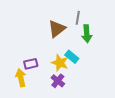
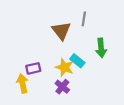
brown triangle: (57, 29) -> (61, 31), turned -30
green arrow: (87, 34) -> (101, 48), moved

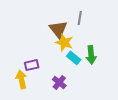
green arrow: (101, 48) -> (91, 55), moved
yellow star: (64, 67) -> (64, 43), moved

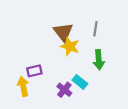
gray line: (80, 18) -> (95, 29), moved
cyan rectangle: (74, 58) -> (80, 82), moved

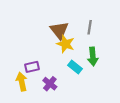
cyan rectangle: (80, 82) -> (75, 67), moved
purple cross: (64, 90) -> (50, 84), moved

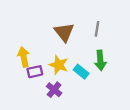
yellow star: (66, 44) -> (59, 65), moved
yellow arrow: (22, 82) -> (24, 57), moved

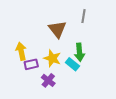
gray line: (97, 29) -> (83, 16), moved
green arrow: (100, 60) -> (79, 52), moved

